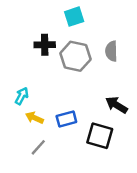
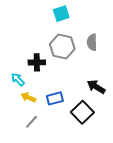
black cross: (45, 45) -> (37, 62), moved
cyan arrow: (22, 96) -> (18, 79), turned -72
black square: (100, 136) -> (82, 112), turned 30

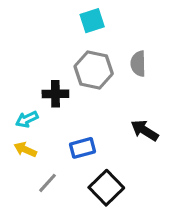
cyan arrow: (18, 79) -> (27, 119), turned -72
yellow arrow: (28, 97) -> (25, 150), moved
black square: (82, 112) -> (106, 188), moved

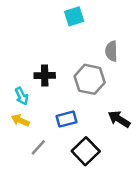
gray hexagon: (94, 70) -> (90, 79), moved
cyan arrow: (27, 119) -> (22, 96), turned -90
black arrow: (145, 130) -> (119, 119), moved

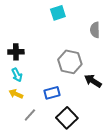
gray semicircle: (111, 51) -> (95, 30), moved
black cross: (45, 75) -> (16, 52), moved
black arrow: (119, 119) -> (93, 81), moved

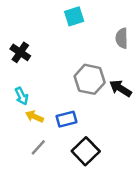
black cross: (16, 52) -> (20, 52), moved, turned 35
black arrow: (93, 81) -> (120, 88), moved
yellow arrow: (16, 94) -> (34, 117), moved

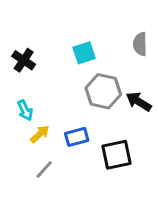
cyan square: (74, 16) -> (84, 53), moved
yellow arrow: (34, 117) -> (40, 134), turned 114
black square: (86, 151) -> (117, 155), moved, turned 32

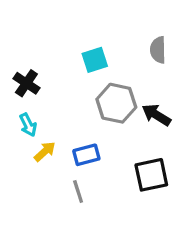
black cross: (24, 60) -> (26, 83), moved
black square: (117, 155) -> (151, 175), moved
gray line: (44, 169) -> (78, 191), moved, turned -60

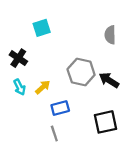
cyan square: (95, 60) -> (42, 28), moved
yellow arrow: (45, 151) -> (43, 87), moved

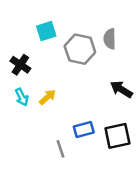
gray semicircle: (110, 35) -> (110, 39), moved
gray hexagon: (81, 72) -> (80, 49), moved
blue rectangle: (60, 108) -> (84, 129), moved

